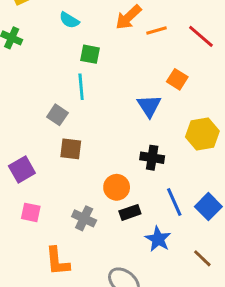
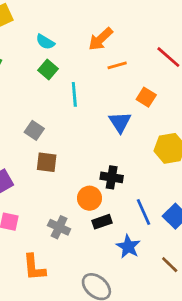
orange line: (157, 30) -> (117, 65), moved
green square: (90, 54) -> (48, 70), moved, turned 30
cyan line: (81, 87) -> (74, 94), moved
black cross: (152, 158) -> (112, 177), moved

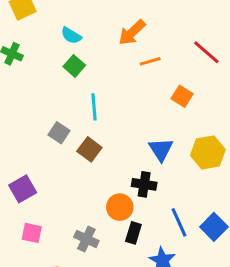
cyan line: (74, 94) -> (94, 107), moved
blue triangle: (120, 122) -> (161, 149), moved
brown square: (47, 162) -> (89, 149), moved, turned 30
black rectangle: (102, 222) -> (133, 233), turned -54

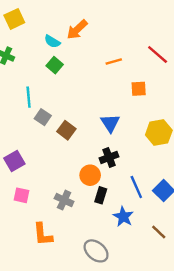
orange arrow: (132, 32) -> (77, 30), moved
orange square: (182, 96) -> (139, 89), turned -35
cyan line: (94, 107) -> (29, 97), moved
blue triangle: (161, 149) -> (110, 123), moved
black cross: (144, 184) -> (109, 157), turned -30

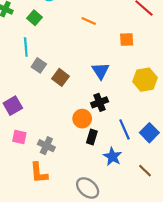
orange line: (114, 62) -> (89, 21), moved, turned 40
green square: (55, 65) -> (34, 18), moved
gray cross: (64, 200) -> (46, 146), moved

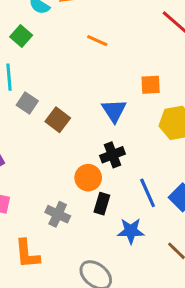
orange square: (127, 39) -> (151, 85), moved
gray cross: (46, 146) -> (58, 214), moved
blue star: (113, 157) -> (131, 231), turned -30

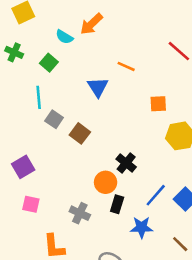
orange line: (97, 41) -> (126, 66), moved
blue triangle: (114, 111) -> (98, 87), moved
black cross: (113, 155) -> (126, 163), turned -30
blue line: (148, 193) -> (156, 195), turned 65

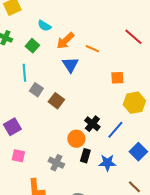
orange arrow: (91, 24) -> (65, 41), moved
blue line: (156, 195) -> (115, 130), moved
blue star: (142, 227) -> (107, 163), moved

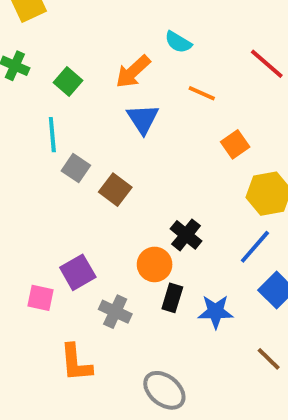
cyan semicircle: (44, 26) -> (178, 42), moved
orange line: (92, 49) -> (202, 93), moved
orange square: (117, 78) -> (235, 144), turned -32
purple square: (12, 127) -> (78, 272), moved
blue line: (115, 130) -> (255, 247), moved

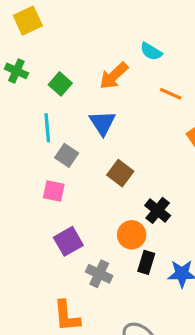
blue triangle: (143, 119) -> (102, 123), moved
brown square: (115, 190) -> (120, 173), moved
pink square: (40, 298) -> (54, 191), moved

